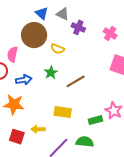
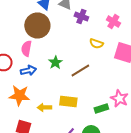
yellow semicircle: (58, 49) -> (96, 44), moved
pink semicircle: (12, 54) -> (26, 48), moved
yellow arrow: (38, 129) -> (44, 108), moved

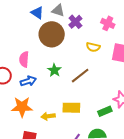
purple cross: (81, 16) -> (75, 22), turned 32
brown circle: (37, 26) -> (52, 34), moved

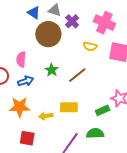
pink cross: (108, 23) -> (104, 23), size x1.5

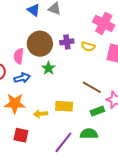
purple cross: (72, 21) -> (67, 42), moved, turned 32
brown circle: (48, 34) -> (40, 44), moved
brown line: (77, 75) -> (92, 87), moved, turned 66

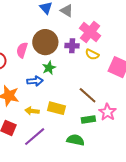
pink cross: (104, 23) -> (90, 32), moved
blue arrow: (22, 78) -> (35, 81), moved
purple line: (63, 142) -> (35, 137), moved

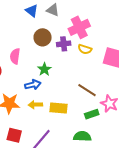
pink cross: (90, 32) -> (79, 27), turned 35
brown circle: (45, 42) -> (43, 37), moved, size x0.7
yellow arrow: (32, 111) -> (35, 105), moved

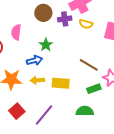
red square: (14, 135) -> (17, 111), turned 35

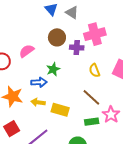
yellow semicircle: (86, 24) -> (94, 70), moved, turned 40
pink semicircle: (16, 32) -> (27, 51), turned 35

